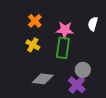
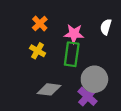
gray circle: (83, 70) -> (94, 79), size x1.5

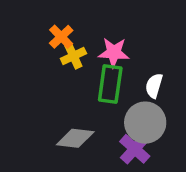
white semicircle: (106, 27) -> (154, 86), moved
yellow cross: (38, 51) -> (73, 56), moved, turned 35

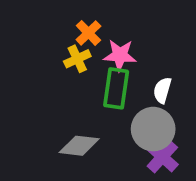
orange cross: (61, 37) -> (88, 33), moved
purple cross: (135, 149) -> (162, 157), moved

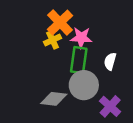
orange cross: (88, 33) -> (60, 23), size x1.5
gray circle: (153, 129) -> (84, 85), moved

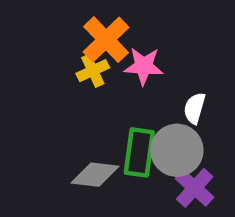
green rectangle: (79, 60) -> (139, 152), moved
gray circle: (84, 85) -> (177, 150), moved

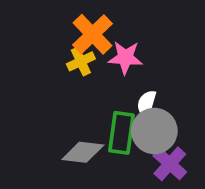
white semicircle: (195, 108) -> (147, 104), moved

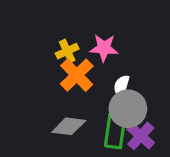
orange cross: (92, 34) -> (77, 75), moved
green rectangle: (121, 133) -> (115, 131), moved

